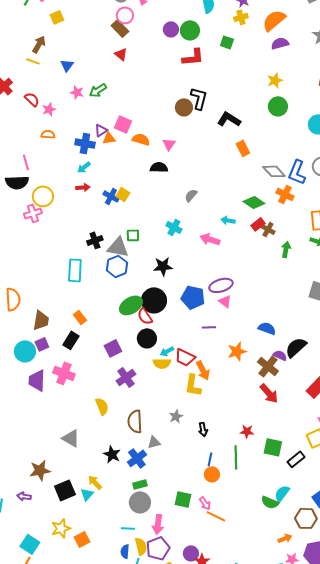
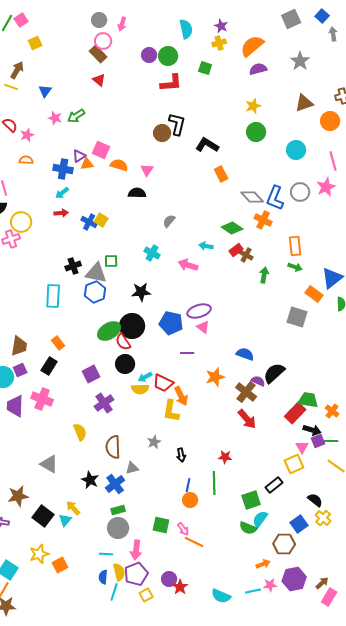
green square: (273, 447) -> (251, 500), moved, turned -30
black square: (65, 490) -> (43, 516), turned -30

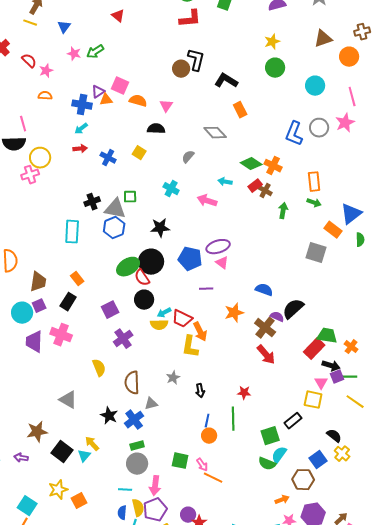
gray diamond: (252, 197) -> (215, 133), moved
yellow square: (101, 220) -> (139, 153), moved
orange cross: (263, 220) -> (273, 166), moved
yellow square: (294, 464) -> (313, 400), turned 36

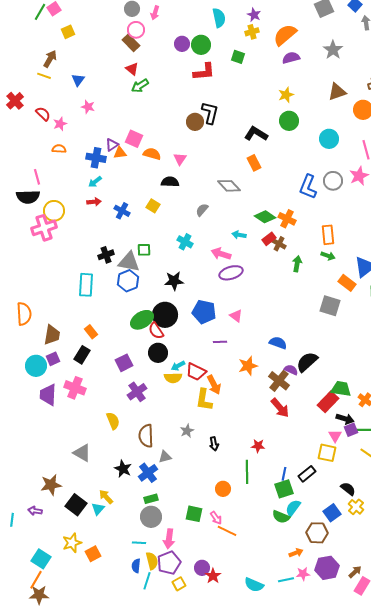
green arrow: (95, 52) -> (140, 86), moved
black L-shape: (226, 81) -> (256, 134), moved
pink cross: (30, 175) -> (44, 228), size x1.4
purple ellipse: (218, 247) -> (231, 273), moved
blue line: (207, 421) -> (284, 474), moved

